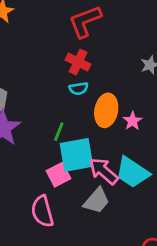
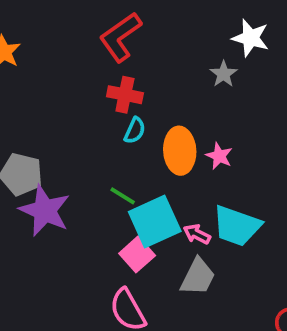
cyan semicircle: (79, 89) -> (135, 130), turned -42
green line: (59, 132) -> (123, 196), turned -66
pink arrow: (103, 171) -> (197, 234), size x0.6

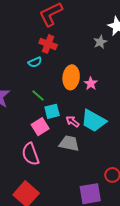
cyan semicircle: (135, 130) -> (35, 62), moved, turned 32
cyan square: (155, 221) -> (52, 111), size x0.6
gray trapezoid: (198, 277) -> (69, 143), turned -115

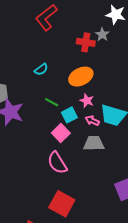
red cross: (48, 44) -> (86, 42), moved
orange ellipse: (71, 77) -> (81, 77), turned 70
pink star: (91, 84) -> (87, 101), moved

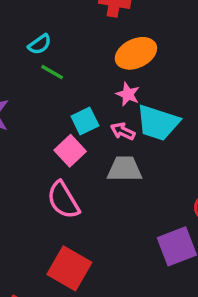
orange ellipse: (81, 77) -> (136, 53), moved
pink star: (87, 101) -> (128, 94), moved
green line: (52, 102) -> (52, 72), moved

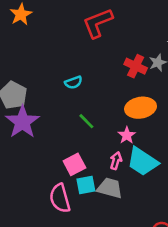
green line: (52, 72) -> (86, 121), moved
cyan square: (85, 121) -> (86, 185), moved
pink arrow: (123, 131) -> (116, 161), turned 66

